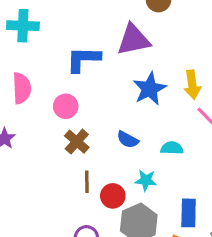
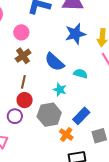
blue semicircle: (128, 140) -> (55, 62), size x1.5
red circle: (113, 196) -> (25, 100), moved
blue rectangle: (189, 213) -> (81, 116), turned 30

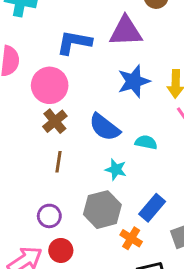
pink circle: (21, 32) -> (50, 85), size x1.5
red circle: (25, 100) -> (61, 250), moved

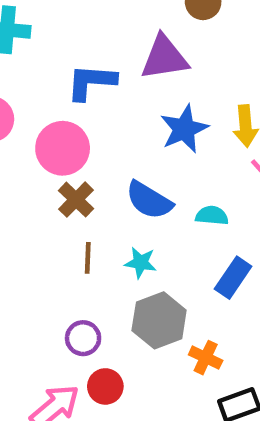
cyan star: (116, 169) -> (141, 263), moved
blue rectangle: (152, 208) -> (233, 278), moved

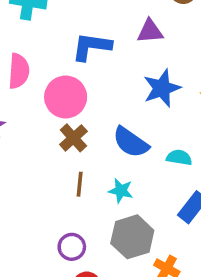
purple triangle: (164, 58) -> (150, 31), size x0.7

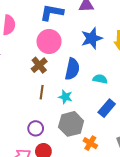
pink circle: (66, 97) -> (49, 41), moved
blue semicircle: (131, 142) -> (72, 69), turned -115

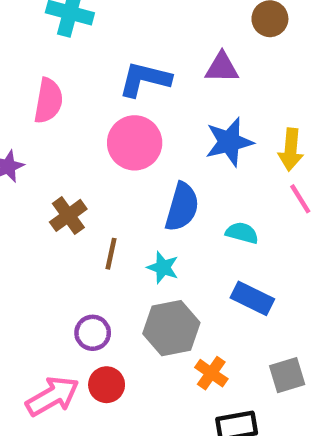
brown cross: (39, 65) -> (68, 215), moved
blue rectangle: (107, 108) -> (252, 298), turned 72

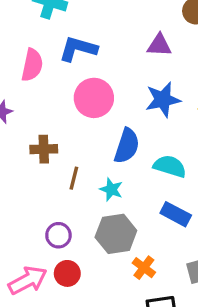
blue L-shape: (145, 79) -> (78, 49), moved
brown cross: (68, 215) -> (44, 149), turned 32
cyan semicircle: (242, 233) -> (170, 166), size x1.4

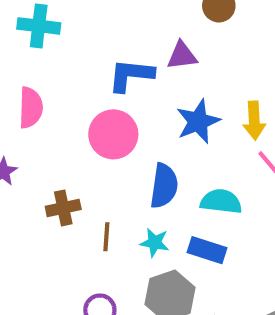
blue L-shape: (78, 49) -> (131, 75), moved
blue rectangle: (176, 214) -> (207, 250), moved

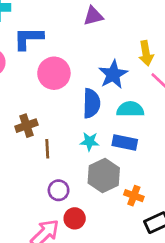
blue L-shape: (131, 75) -> (28, 38), moved
blue star: (198, 121) -> (113, 74), moved
brown line: (106, 237) -> (47, 149), moved

